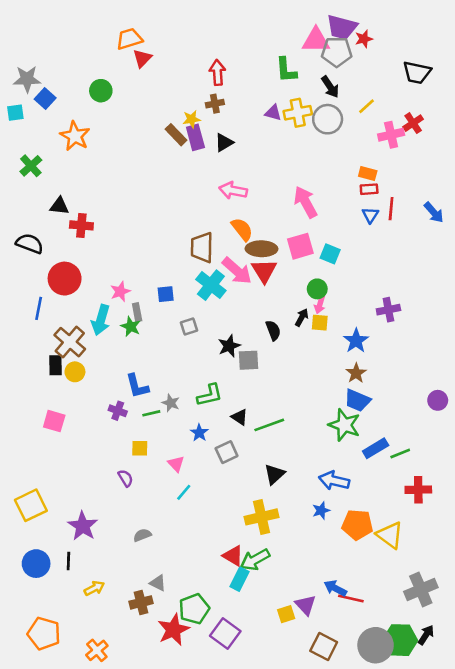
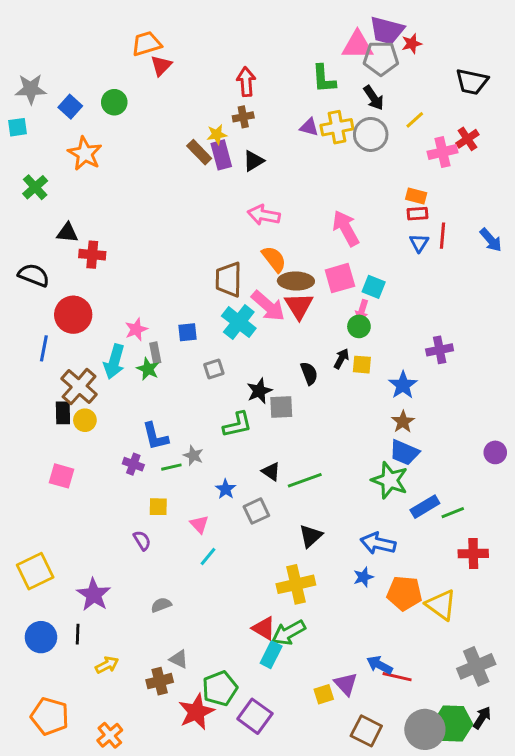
blue square: (45, 98) -> (70, 107), moved
pink arrow: (320, 304) -> (362, 310), moved
green L-shape: (210, 395) -> (237, 425), moved

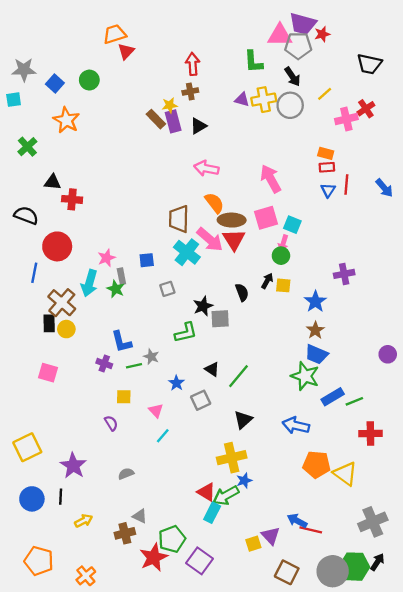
green line: (305, 480) -> (238, 376), turned -30
blue star: (363, 577) -> (244, 481), moved

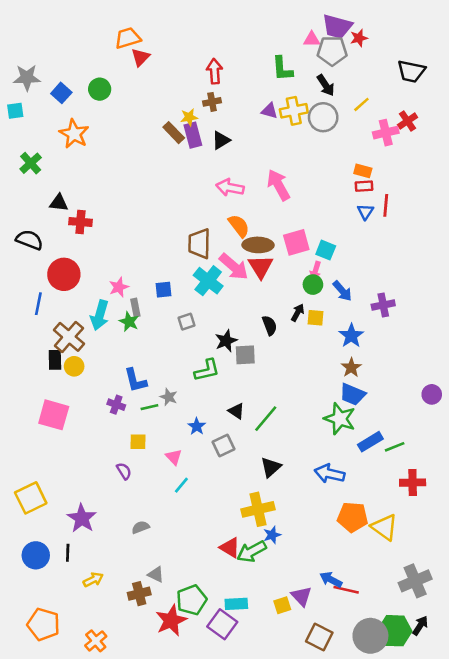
pink triangle: (280, 35) -> (312, 39), size x0.6
pink arrow: (271, 179) -> (278, 185), moved
blue arrow: (384, 188) -> (342, 291), moved
pink square: (48, 373) -> (54, 415), size x1.4
cyan rectangle: (212, 513) -> (236, 604), moved, turned 60

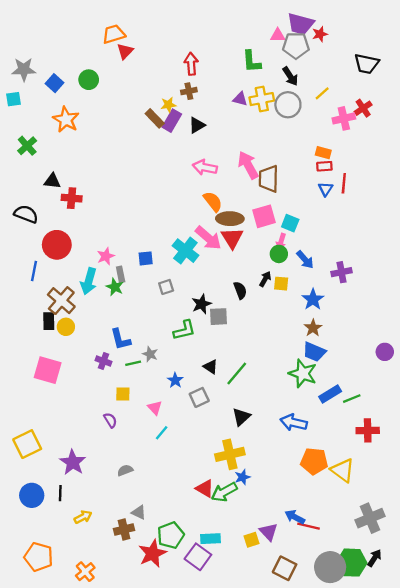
purple rectangle: (193, 135) -> (172, 121), turned 45
brown trapezoid: (199, 244) -> (269, 179), moved

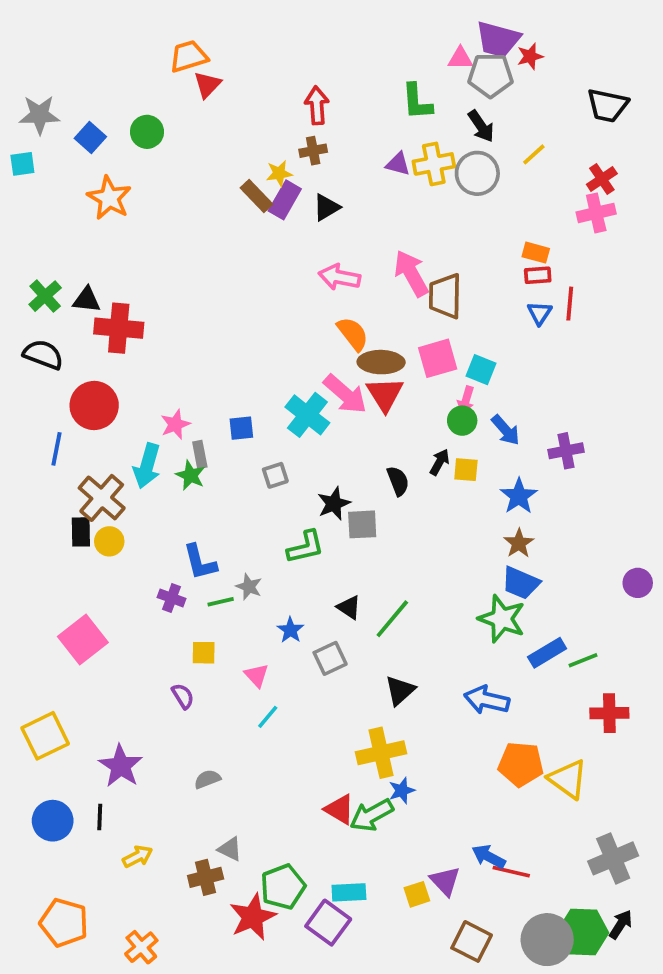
pink cross: (344, 118) -> (596, 213), moved
green cross: (27, 146) -> (45, 296), moved
red cross: (72, 198) -> (119, 328), size x1.4
pink square: (48, 370) -> (83, 640), moved, turned 36

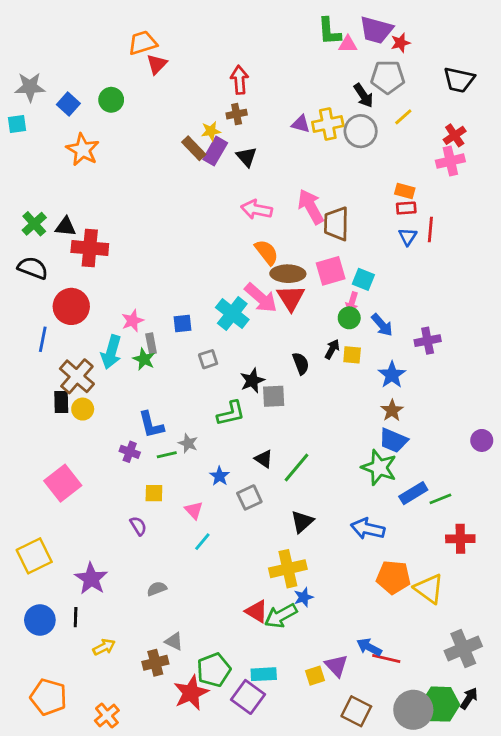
gray pentagon: (490, 75) -> (388, 77), moved
green L-shape: (417, 102) -> (329, 31), moved
black triangle: (326, 207) -> (247, 157), turned -40

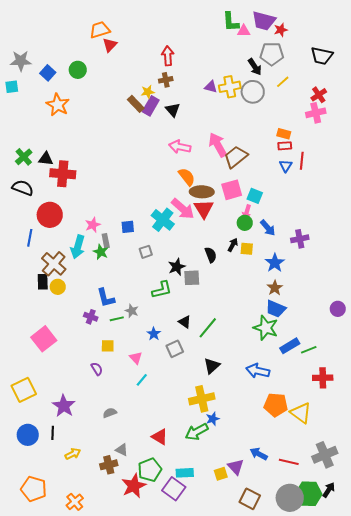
brown trapezoid: (336, 224) -> (236, 157), turned 50
red triangle: (257, 611) -> (160, 437), moved
red line: (386, 658) -> (289, 462), moved

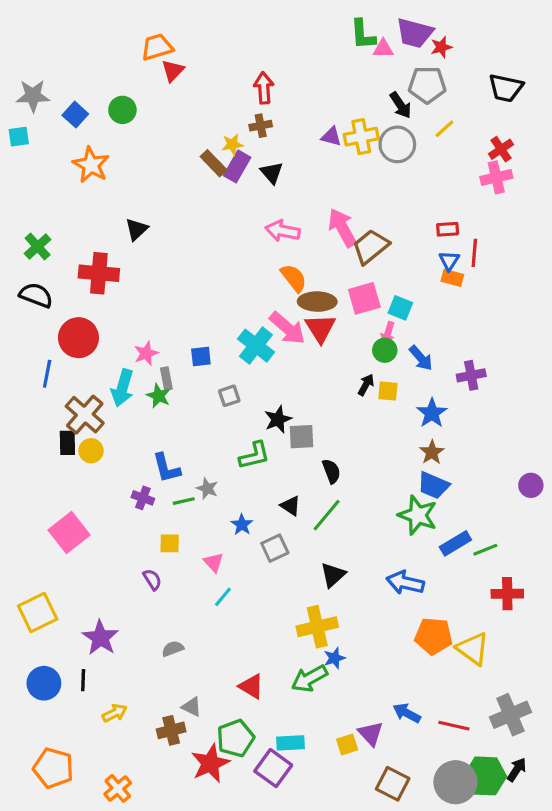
orange rectangle: (284, 134) -> (452, 278), moved
black triangle: (46, 159) -> (137, 229), moved, turned -49
black semicircle: (211, 255) -> (331, 471), moved

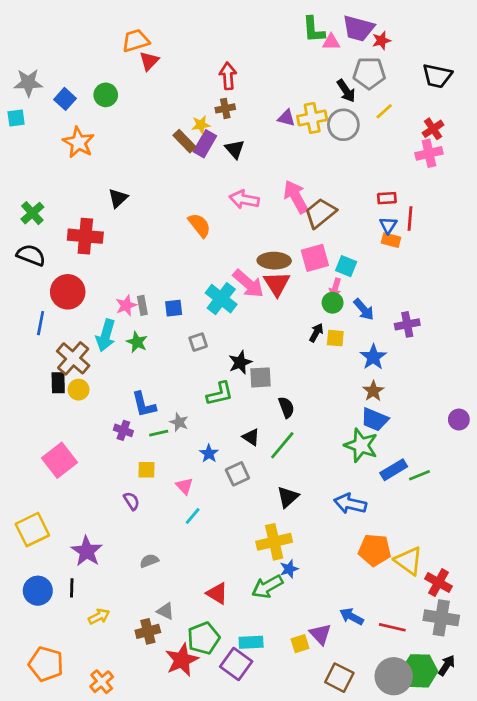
orange semicircle: (294, 278) -> (199, 225), moved
gray rectangle: (166, 378) -> (142, 305), moved
red cross: (507, 594) -> (438, 583), moved, turned 30
gray cross: (510, 715) -> (441, 618), turned 32

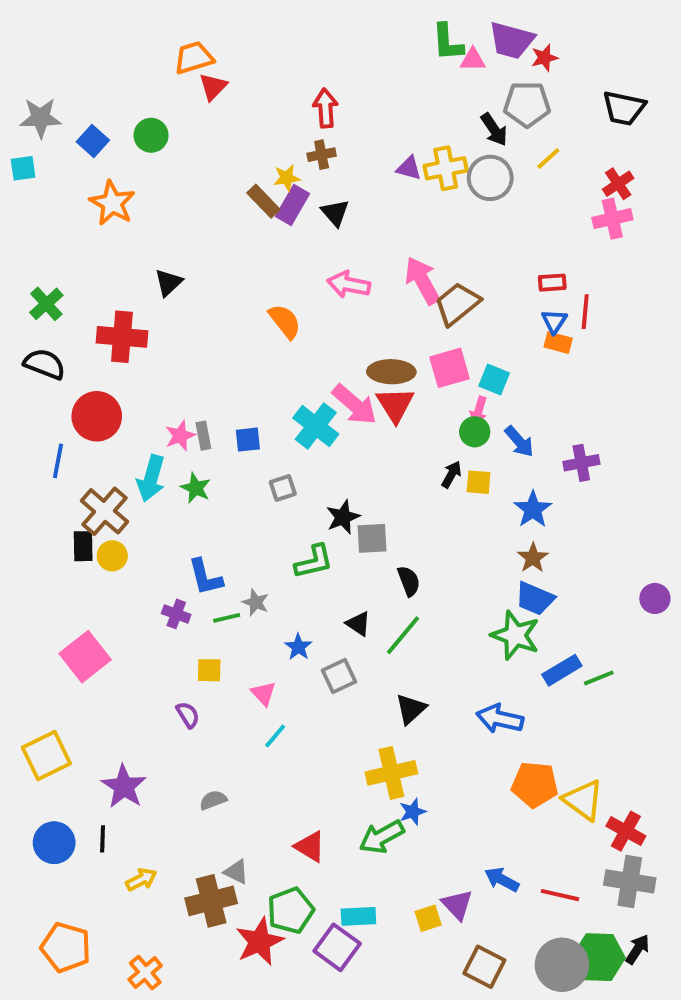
brown cross: (148, 631) -> (211, 901), size x1.4

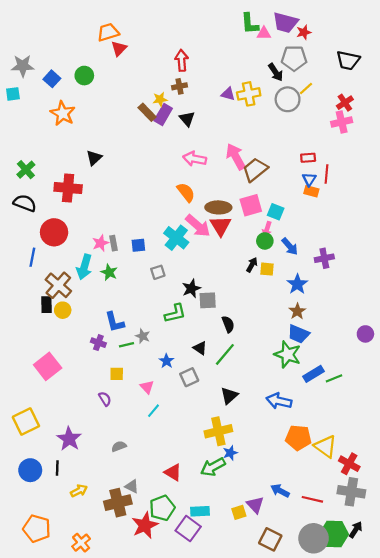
gray circle: (490, 178) -> (288, 99), moved
orange semicircle: (285, 321) -> (186, 192), moved

